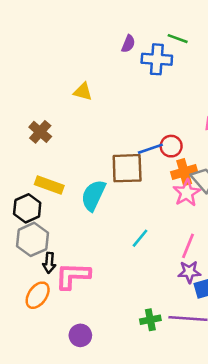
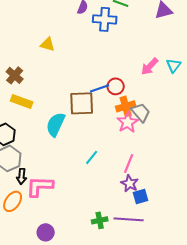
yellow rectangle: (49, 185) -> (22, 101), moved
purple star: (189, 272) -> (130, 183), turned 30

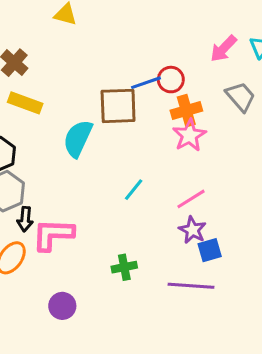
gray trapezoid: (141, 112) -> (241, 97), moved
pink line: (129, 163) -> (191, 199), turned 36
green cross: (100, 220) -> (124, 267), moved

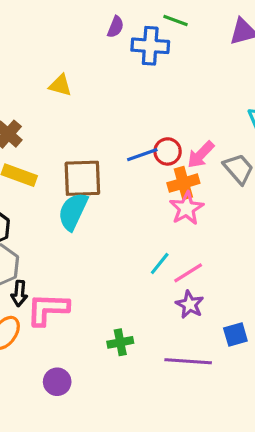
pink arrow: (224, 49) -> (201, 155), moved
brown square: (118, 106) -> (82, 178), moved
cyan line: (134, 190) -> (160, 263), moved
blue square: (210, 250) -> (235, 334), moved

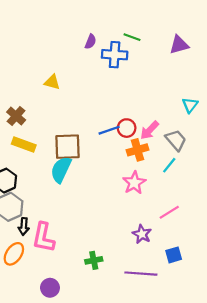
pink star: (186, 208) -> (134, 183), moved
cyan line: (160, 263) -> (169, 165), moved
pink line: (188, 273) -> (169, 212), moved
pink L-shape: (48, 309) -> (43, 237), turned -80

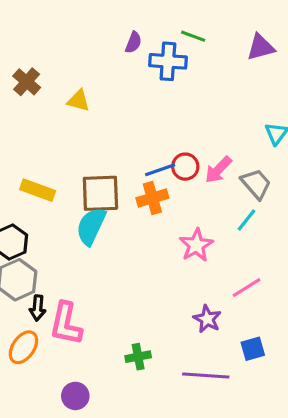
brown cross: (16, 116) -> (27, 82), moved
orange cross: (138, 150) -> (152, 198), moved

